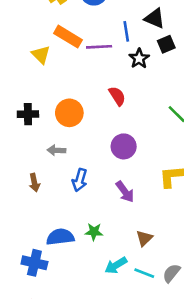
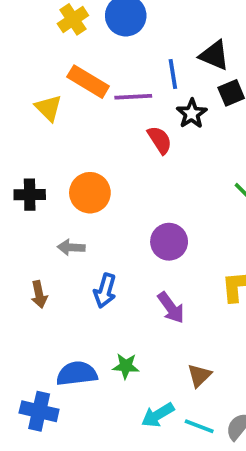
red semicircle: (117, 96) -> (160, 140), moved

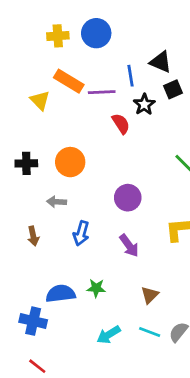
yellow cross: (73, 19) -> (58, 36), turned 30
cyan arrow: (158, 415) -> (109, 335), moved

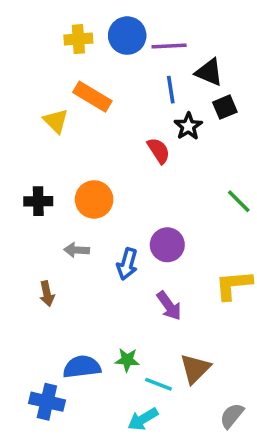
purple line: (102, 92) -> (169, 46), moved
blue arrow: (81, 233) -> (127, 264), moved
brown triangle: (150, 295) -> (195, 369), size x1.4
cyan line: (150, 332) -> (159, 384), moved

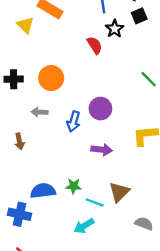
purple arrow: (169, 306) -> (102, 150), turned -48
gray semicircle: (232, 416) -> (144, 224), turned 72

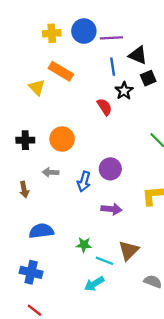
brown arrow: (19, 141) -> (24, 190), moved
blue semicircle: (43, 191) -> (41, 231), moved

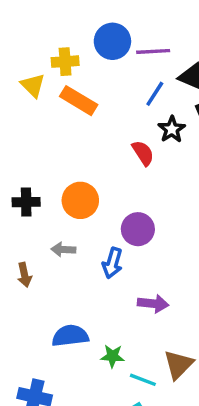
yellow cross: (52, 33) -> (65, 62), moved
blue line: (113, 67) -> (155, 94), turned 42
yellow triangle: (37, 87) -> (33, 85), moved
purple circle: (110, 169) -> (138, 229), moved
blue semicircle: (41, 231) -> (70, 336), moved

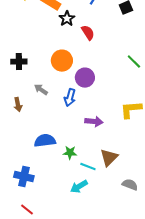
black star: (172, 129) -> (67, 19), moved
orange circle: (80, 200) -> (62, 61), moved
gray arrow: (63, 249) -> (41, 90), turned 32

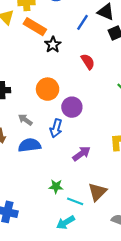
red semicircle: (88, 33) -> (88, 62), moved
purple arrow: (94, 122) -> (81, 154), turned -42
blue semicircle: (45, 141) -> (30, 145), moved

